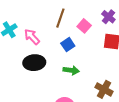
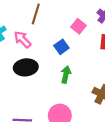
brown line: (60, 18) -> (36, 14), moved
green arrow: (71, 70) -> (66, 75), turned -84

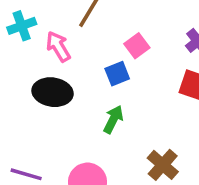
pink square: (79, 26) -> (137, 46), moved

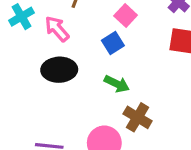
green arrow: (113, 119) -> (117, 84), turned 100
brown cross: (163, 165) -> (138, 117), moved

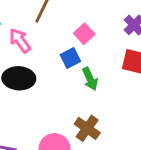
green arrow: (117, 84) -> (90, 79), moved, turned 35

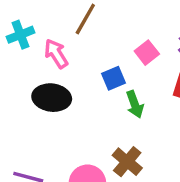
pink square: (84, 34) -> (147, 53), moved

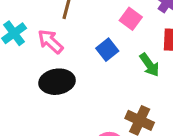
green arrow: (135, 104) -> (149, 65), moved

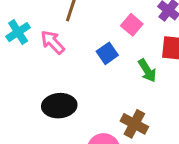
black ellipse: (57, 82) -> (59, 106), moved

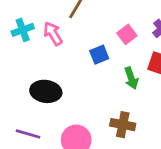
cyan cross: (18, 32) -> (23, 30), moved
brown cross: (134, 124) -> (123, 125), moved, turned -30

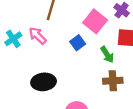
pink square: (127, 34) -> (95, 21), size x1.5
brown cross: (123, 125) -> (113, 81), moved

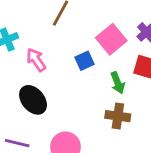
pink arrow: (38, 36) -> (36, 60), moved
black ellipse: (44, 82) -> (33, 100), turned 45

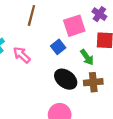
pink square: (111, 39) -> (74, 26), turned 35
black ellipse: (33, 100) -> (66, 79), moved

